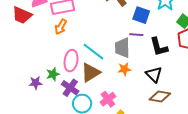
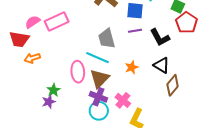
orange arrow: (61, 27) -> (32, 58), moved, turned 56
gray trapezoid: (122, 48) -> (107, 39), moved
green star: (53, 74) -> (54, 90), moved
purple cross: (70, 88) -> (98, 97), moved
brown diamond: (160, 96) -> (173, 85), turned -45

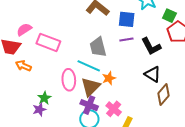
pink rectangle: (57, 22) -> (48, 42), moved, turned 45
orange arrow: (32, 58) -> (23, 66), turned 42
orange star: (132, 67) -> (109, 78), moved

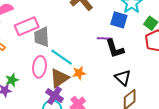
blue square: (127, 19) -> (119, 20), moved
pink rectangle: (48, 42) -> (27, 26), turned -55
black L-shape: (151, 46) -> (115, 49), moved
gray trapezoid: (98, 47) -> (42, 37), moved

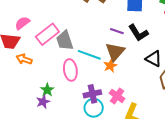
purple line: (104, 38) -> (117, 31), moved, turned 32
brown triangle: (59, 78) -> (115, 52), moved
purple cross: (55, 96) -> (92, 94), turned -30

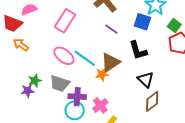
purple line: (117, 31) -> (111, 29), moved
pink rectangle: (47, 34) -> (65, 21), moved, turned -35
gray trapezoid: (65, 41) -> (60, 83), moved, turned -70
pink ellipse: (70, 70) -> (64, 56), moved, turned -60

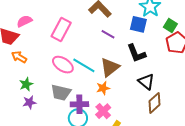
orange star: (102, 74) -> (103, 88), moved
green star: (35, 81) -> (26, 84), moved

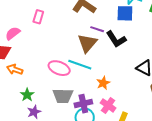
pink rectangle: (61, 29) -> (38, 17), moved, size x0.6
black L-shape: (136, 53) -> (116, 39), moved
brown triangle: (110, 67) -> (87, 43), moved

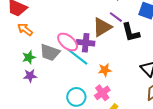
cyan line: (80, 65) -> (77, 57), moved
gray trapezoid: (63, 96) -> (50, 52), moved
purple cross: (83, 104) -> (86, 43), moved

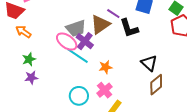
purple cross: (86, 43) -> (85, 41), turned 36
gray trapezoid: (50, 52) -> (76, 28), moved, turned -35

